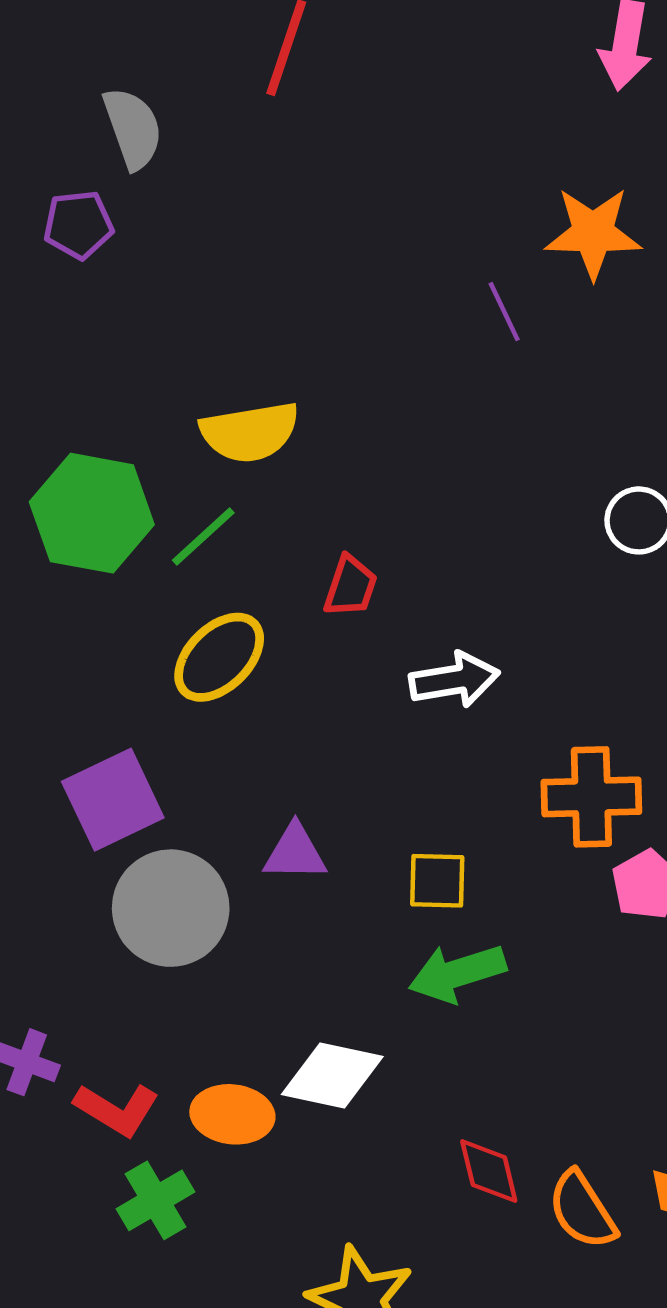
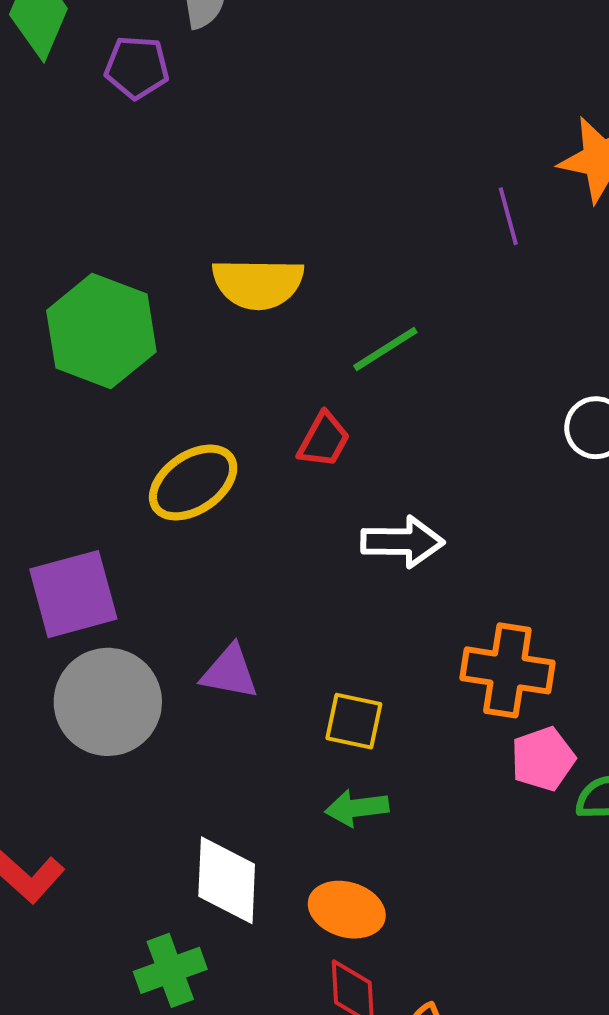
green line: (203, 537) -> (385, 349), moved
green arrow: (457, 973) -> (357, 808), size x0.7
white diamond: (332, 1076) -> (227, 880), turned 70
orange ellipse: (232, 1114) -> (347, 910), moved
green cross: (156, 1200) -> (170, 970), moved

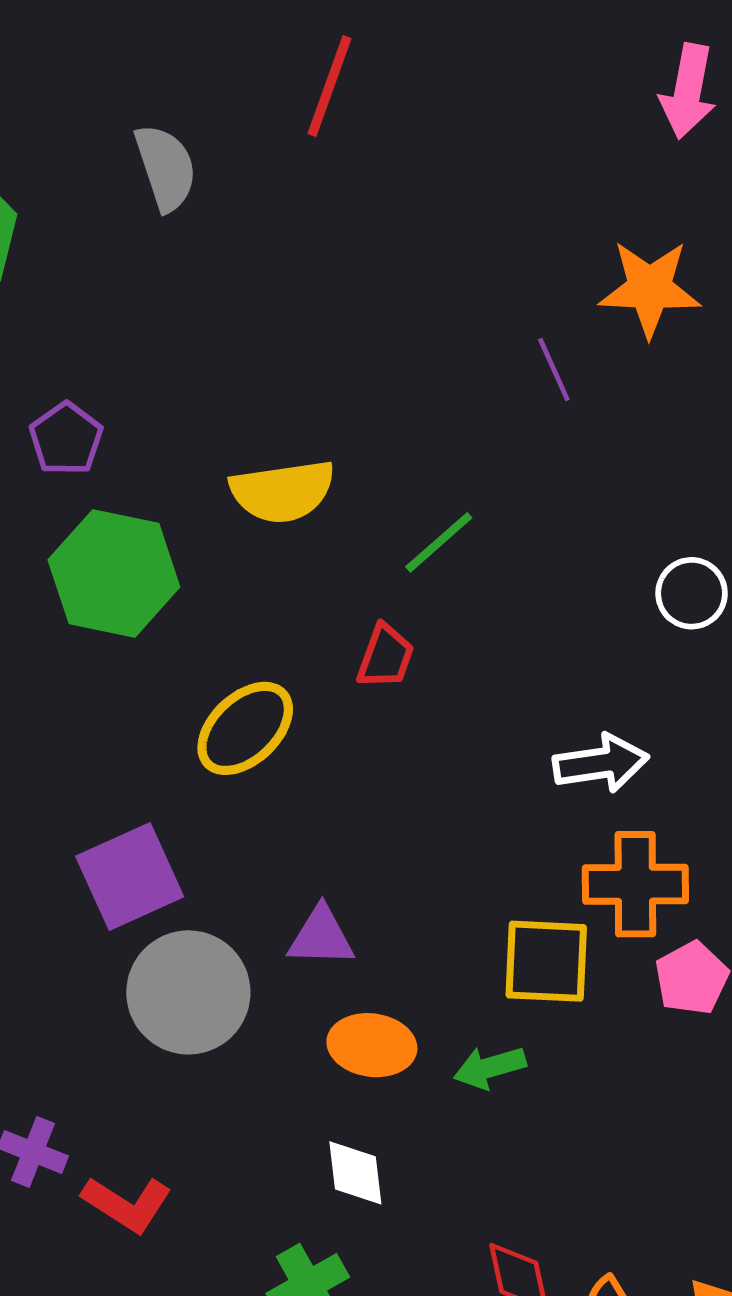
purple pentagon: (137, 67) -> (66, 439), moved, turned -30
white arrow: (402, 542) -> (601, 763), moved
yellow square: (354, 721) -> (546, 961), moved, size x1.4
white diamond: (227, 880) -> (355, 1173), size x0.7
orange ellipse: (347, 910) -> (372, 1045), moved

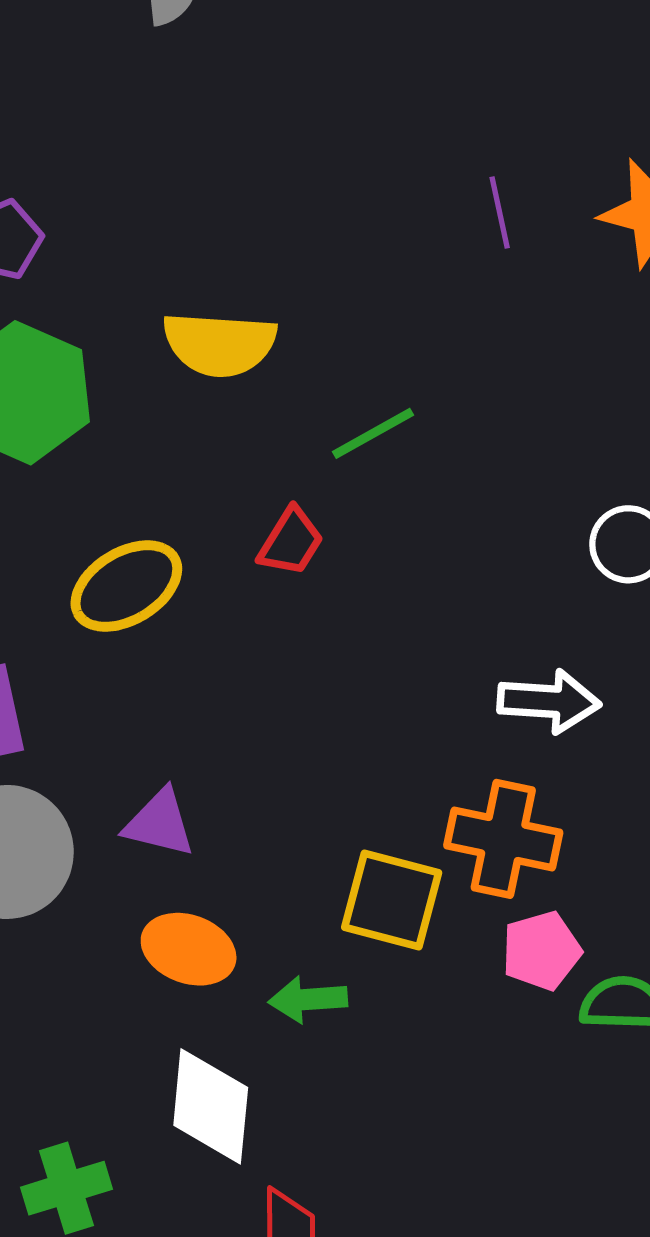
purple line: (554, 370) -> (500, 213), moved
white arrow: (601, 763) -> (549, 701), moved
white diamond: (355, 1173) -> (211, 1106), moved, size x1.5

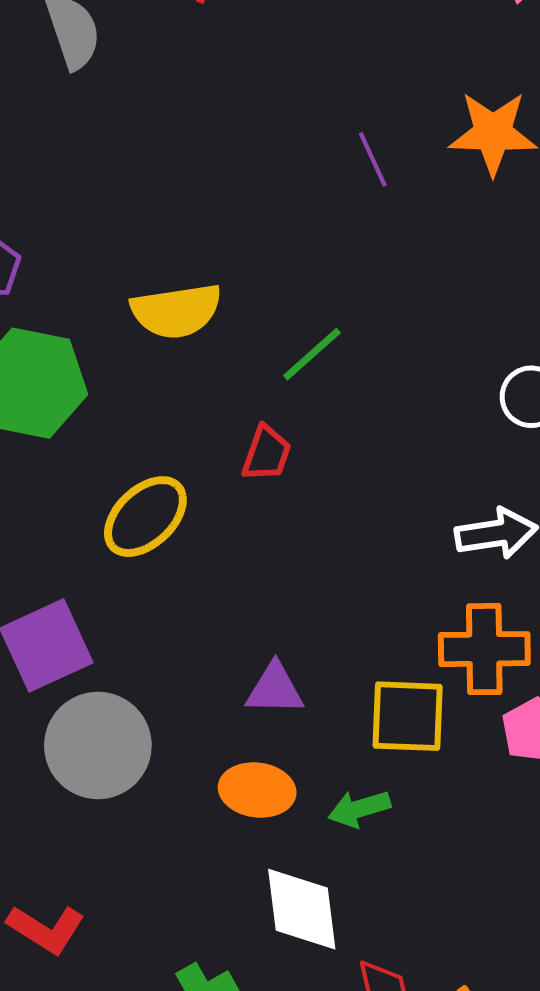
purple triangle: (159, 823) -> (275, 689), moved

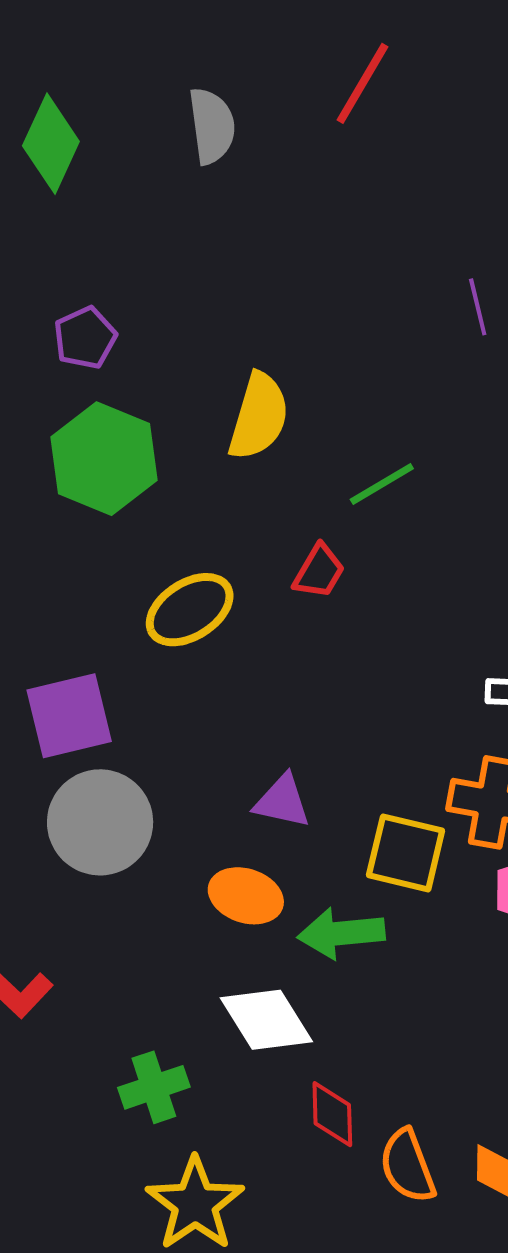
yellow semicircle: (176, 311) -> (259, 416), turned -76
green arrow: (359, 809) -> (341, 933), size x1.4
white diamond: (302, 909) -> (266, 1020), turned -36

